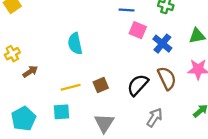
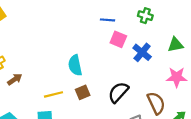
cyan semicircle: (75, 44) -> (75, 65), moved
brown semicircle: (167, 78) -> (156, 103), moved

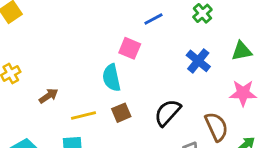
green cross: (145, 16) -> (202, 13), turned 32
blue line: (108, 20) -> (153, 19), turned -32
pink square: (118, 39) -> (130, 48), moved
brown arrow: (15, 79) -> (49, 96), moved

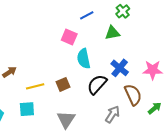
green triangle: (242, 51) -> (112, 33), moved
blue cross: (198, 61) -> (120, 68), moved
cyan semicircle: (111, 78) -> (84, 59), moved

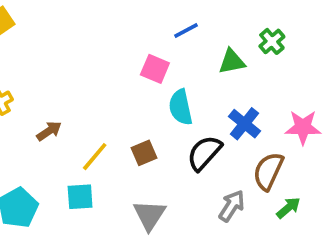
green cross: (123, 11) -> (272, 41), moved
yellow line: (35, 86) -> (95, 157), turned -36
brown semicircle: (133, 95) -> (268, 171), turned -130
green arrow: (155, 108) -> (288, 208), moved

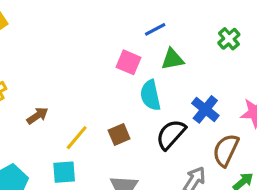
green triangle: (232, 62) -> (172, 59), moved

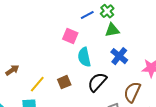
green cross: (229, 39) -> (107, 11), moved
green triangle: (172, 59) -> (112, 30), moved
blue cross: (205, 109) -> (119, 56), moved

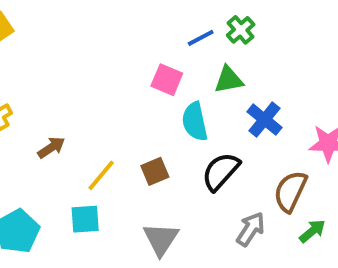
green triangle: (112, 30) -> (229, 80), moved

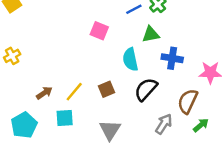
pink square: (167, 80) -> (99, 31), moved
blue cross: (264, 120) -> (172, 58), turned -30
brown arrow: (51, 147) -> (44, 93), moved

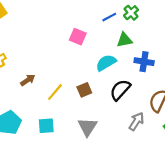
cyan semicircle: (130, 59) -> (106, 63), turned 72
brown arrow: (44, 93) -> (28, 80), moved
cyan square: (65, 118) -> (46, 126), moved

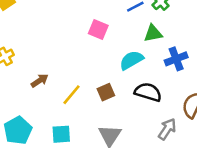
blue cross: (144, 62) -> (176, 59), turned -30
black semicircle: (120, 90) -> (148, 92), turned 65

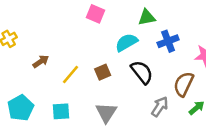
black semicircle: (148, 92) -> (142, 72), turned 35

